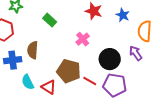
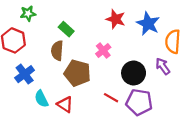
blue star: (123, 15) -> (148, 24), size x1.5
brown semicircle: (33, 50) -> (57, 51), moved
blue cross: (13, 60) -> (25, 74), turned -30
brown pentagon: (69, 71) -> (77, 73), moved

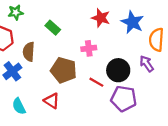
brown semicircle: (57, 51) -> (29, 52), moved
pink cross: (103, 51) -> (89, 48), turned 32
red line: (111, 98) -> (96, 82), moved
cyan semicircle: (41, 99) -> (19, 106), moved

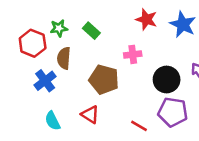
green star: (16, 12) -> (59, 28), moved
red line: (96, 82) -> (139, 126), moved

